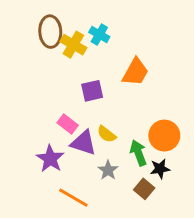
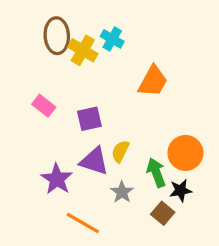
purple square: (92, 91) -> (89, 119), moved
pink rectangle: (68, 124) -> (44, 106), moved
yellow semicircle: (107, 134) -> (120, 151), turned 78

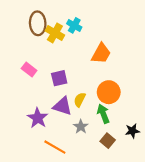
orange circle: (185, 153) -> (109, 92), moved
black star: (181, 190) -> (132, 131), moved

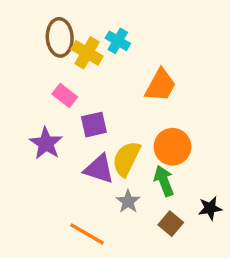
pink rectangle: (29, 70) -> (65, 95), moved
yellow semicircle: (80, 100) -> (126, 159), size x1.5
purple star: (38, 118) -> (46, 143), moved

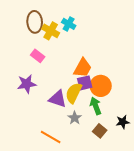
orange trapezoid: (160, 85) -> (83, 68), moved
purple square: (94, 125) -> (85, 83), moved
purple star: (46, 143) -> (27, 84), turned 30

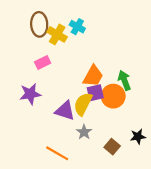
pink rectangle: (38, 56) -> (43, 63), turned -64
green arrow: (96, 106) -> (124, 80), moved

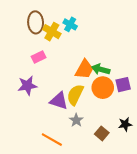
green arrow: (124, 80) -> (101, 69), moved, turned -54
purple square: (95, 93) -> (123, 85), moved

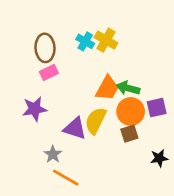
brown ellipse: (36, 22) -> (45, 48), moved
cyan cross: (70, 24) -> (85, 41), moved
yellow cross: (52, 32) -> (106, 40), moved
gray star: (76, 120) -> (53, 154), moved
brown square: (102, 133) -> (129, 134), moved, turned 32

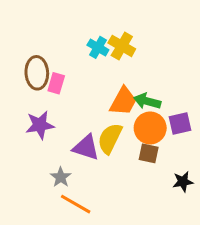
brown ellipse: (45, 48) -> (37, 73), moved
pink rectangle: (49, 73) -> (56, 83), turned -48
brown square: (129, 134) -> (149, 153), turned 30

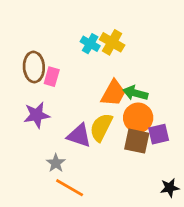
purple square: (180, 124) -> (159, 134), moved
brown square: (149, 153) -> (137, 141), size x1.4
black star: (183, 182) -> (170, 188), moved

